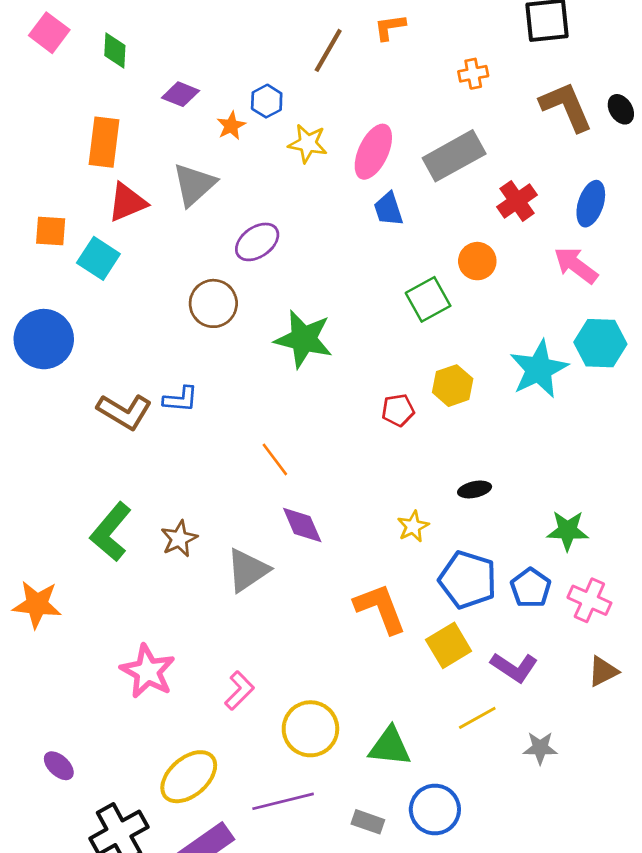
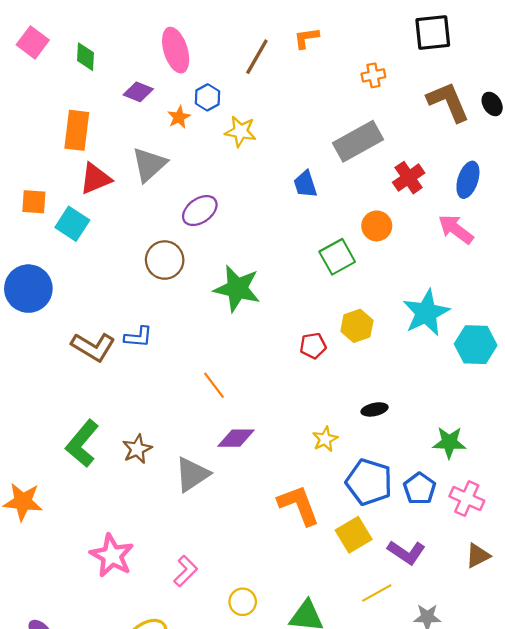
pink ellipse: (373, 152) -> (176, 50), moved, turned -42
cyan hexagon: (600, 343) -> (476, 345), moved
purple diamond: (302, 525) -> (236, 438), turned -66
yellow circle: (310, 729) -> (243, 602), size x0.6

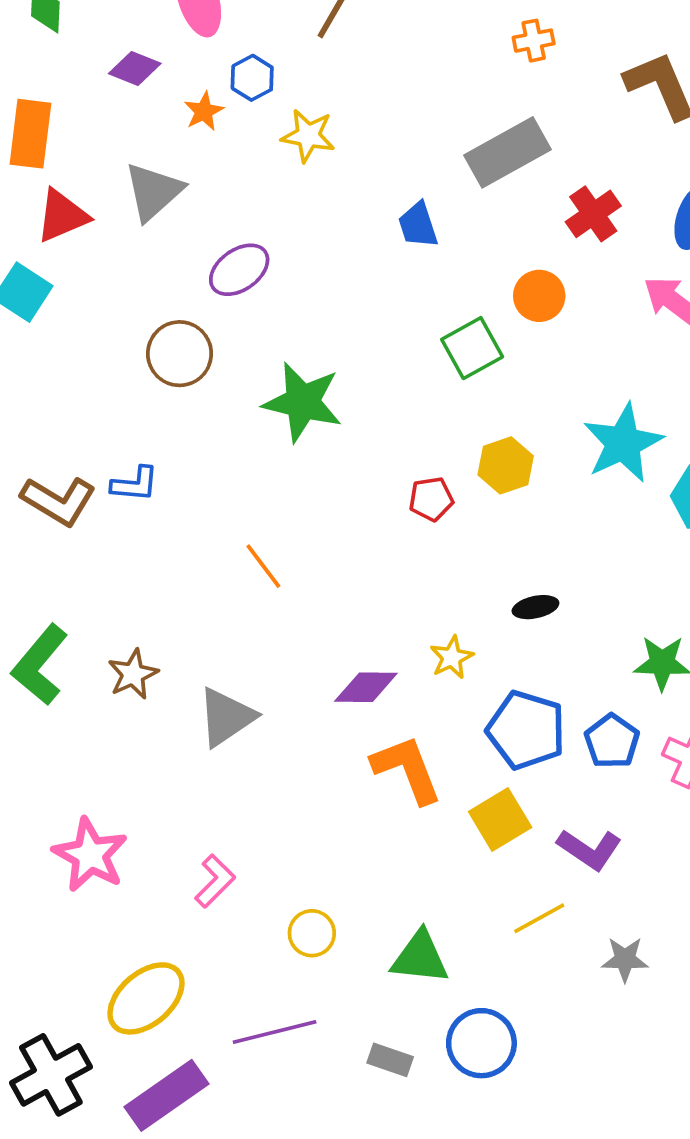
purple diamond: (236, 438) -> (366, 687), moved

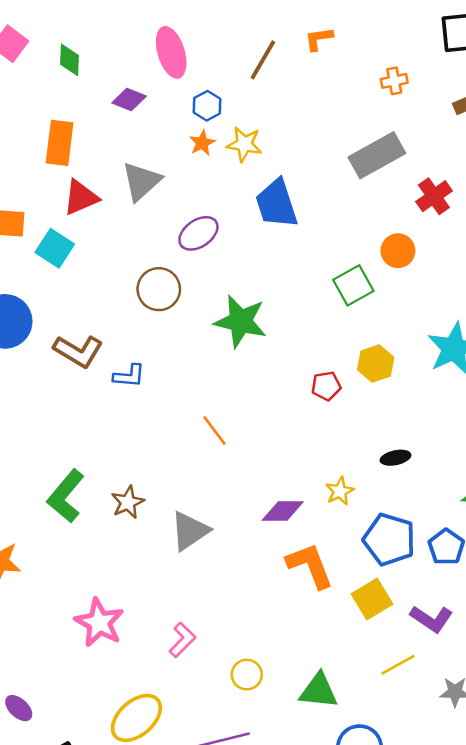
orange star: (204, 111) -> (202, 143), moved
blue trapezoid: (418, 225) -> (277, 204), moved, size x1.6
brown L-shape: (58, 501) -> (78, 351), moved

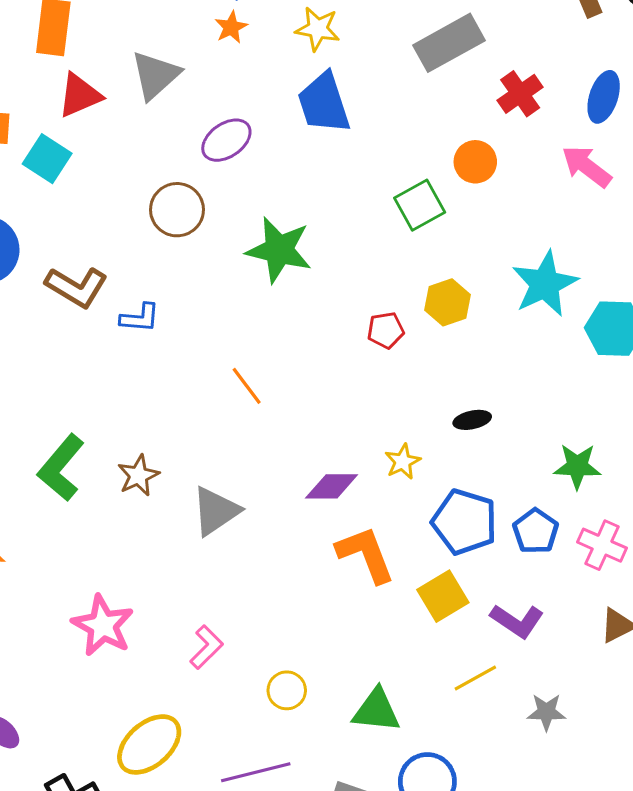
yellow star: (244, 144) -> (318, 29), moved

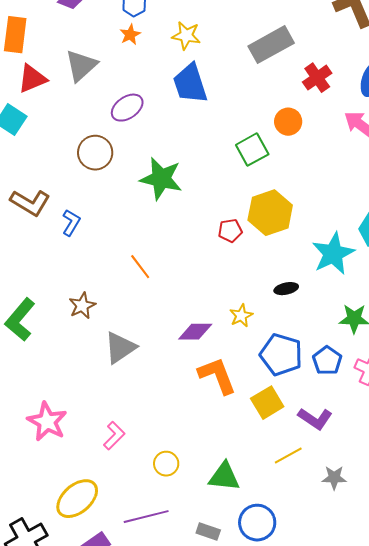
cyan star: (545, 284) -> (333, 254), moved
yellow hexagon: (447, 302) -> (270, 213), size x1.5
blue L-shape: (140, 318) -> (71, 223), turned -64
brown star: (138, 476) -> (82, 306), moved

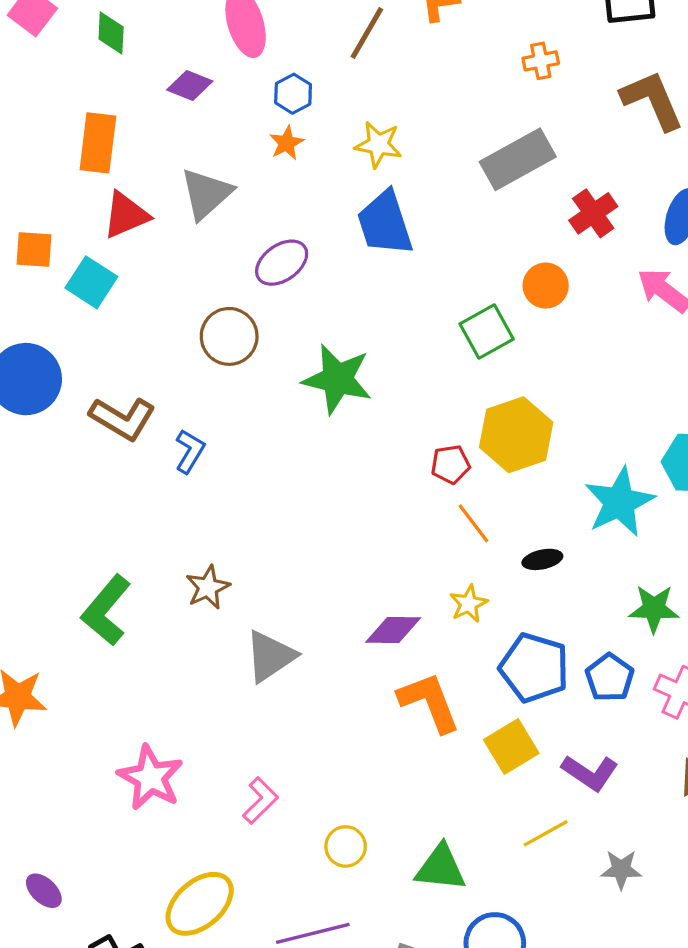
orange line: (140, 267) -> (473, 523), moved

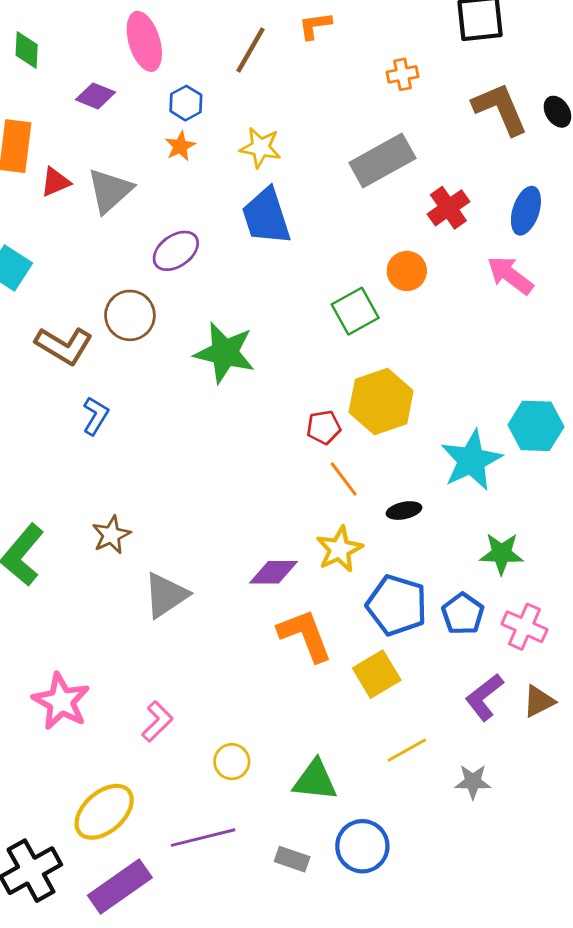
red triangle: (126, 215) -> (55, 182), moved, size x0.7
brown L-shape: (123, 418) -> (64, 346), moved
yellow star: (469, 604) -> (339, 549), size x1.4
purple L-shape: (590, 773) -> (484, 697), moved, turned 108

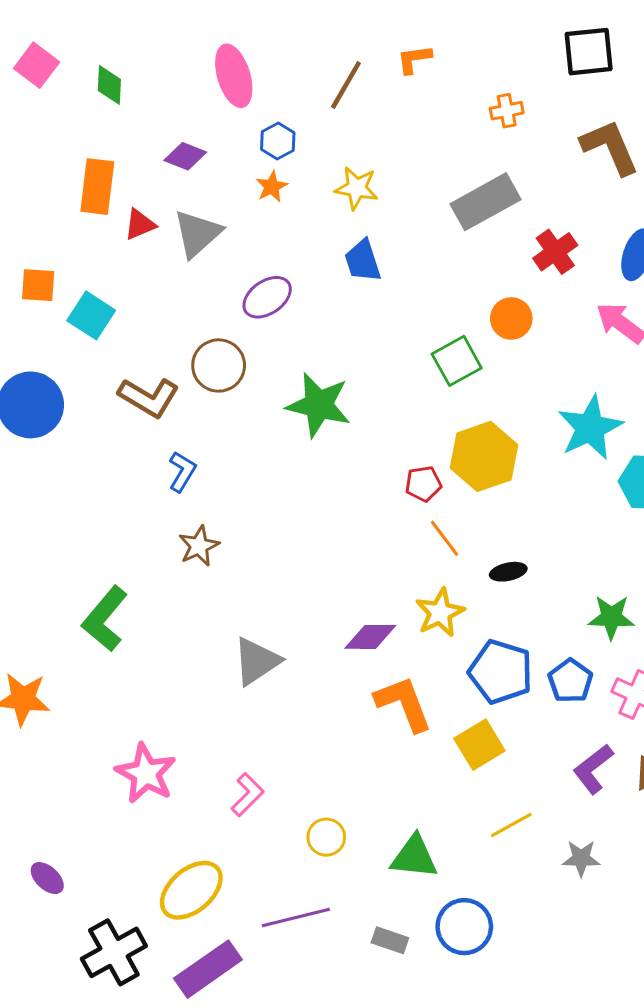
purple diamond: (96, 96) -> (185, 156), moved
blue trapezoid: (266, 216) -> (363, 261), size x0.7
cyan star: (471, 460) -> (590, 428), moved
brown star: (111, 535) -> (199, 546), moved

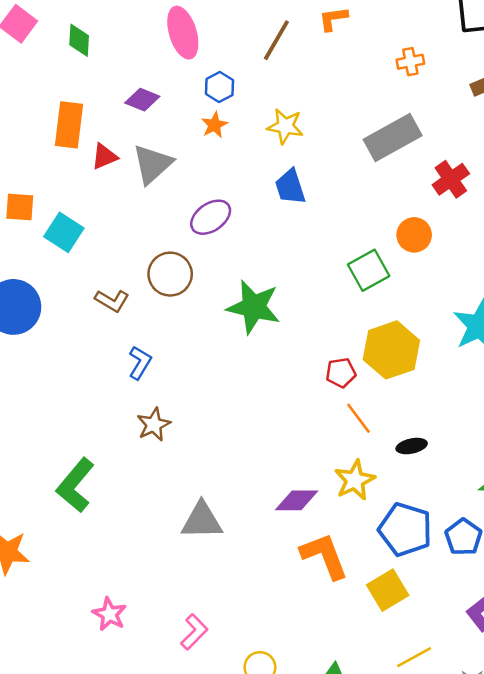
brown L-shape: (149, 397) -> (112, 301), size x0.7
gray triangle: (257, 661) -> (202, 521), turned 33
pink star: (146, 773) -> (109, 614), size x0.7

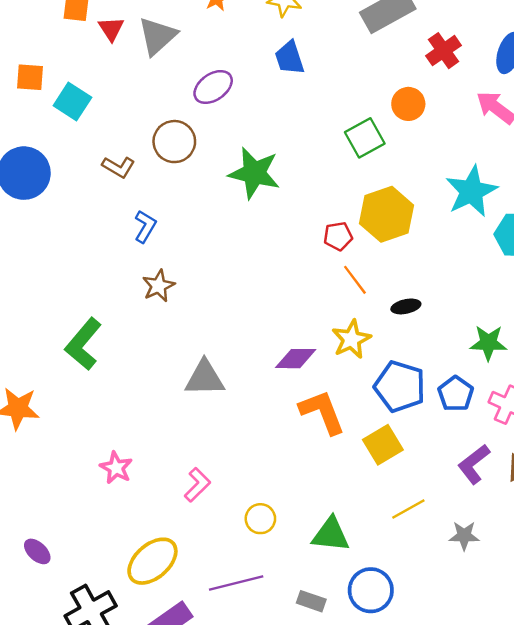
red triangle: (104, 157) -> (111, 29), turned -40

